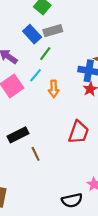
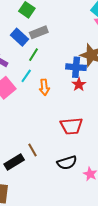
red trapezoid: (79, 132) -> (71, 126), turned 70
black rectangle: (18, 135) -> (14, 162), moved
black semicircle: (72, 200) -> (67, 163), moved

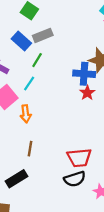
orange arrow: (44, 87) -> (26, 114), moved
red trapezoid: (71, 126) -> (79, 158), moved
brown line: (33, 150) -> (30, 149), moved, turned 40

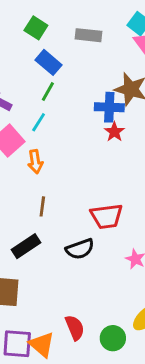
gray rectangle: (43, 35) -> (88, 35), moved, turned 30
blue rectangle: (21, 41) -> (49, 62), moved
black semicircle: (75, 179) -> (80, 249), moved

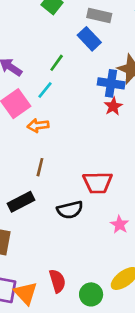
blue rectangle: (49, 62) -> (89, 39), moved
orange arrow: (35, 162) -> (38, 126), turned 85

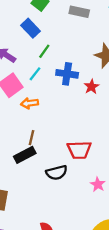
blue rectangle: (89, 39) -> (30, 28), moved
blue cross: (111, 83) -> (67, 74), moved
black rectangle: (21, 202) -> (25, 155), moved

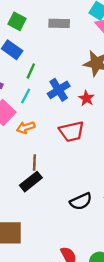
blue cross: (67, 74) -> (59, 90), turned -30
red trapezoid: (79, 150) -> (72, 131), moved
black semicircle: (57, 173) -> (81, 201), moved

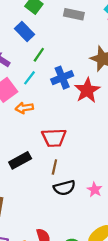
red star: (86, 98) -> (87, 90), size x1.6
red trapezoid: (72, 131) -> (54, 138), moved
brown line: (34, 163) -> (54, 167), moved

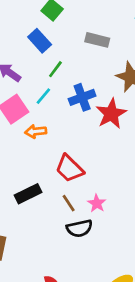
gray rectangle: (74, 14) -> (97, 40), moved
red trapezoid: (54, 138) -> (69, 168), turned 45
brown line: (54, 167) -> (69, 203), turned -48
pink star: (95, 190) -> (97, 203), moved

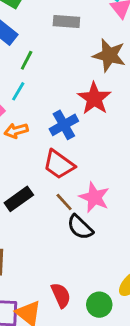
blue cross: (82, 97) -> (64, 125), moved
pink star: (97, 203) -> (94, 197), size x1.5
black semicircle: (79, 228) -> (80, 227), turned 65

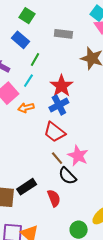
red star: (94, 98) -> (62, 86), moved
black rectangle: (19, 199) -> (27, 187), moved
red semicircle: (61, 295) -> (54, 198), moved

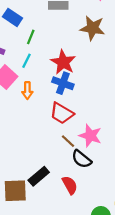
blue cross: (59, 105) -> (63, 83), turned -36
orange arrow: (26, 108) -> (27, 91), turned -70

